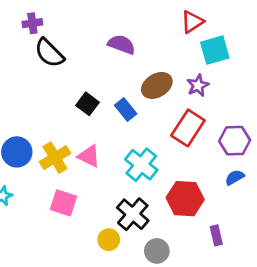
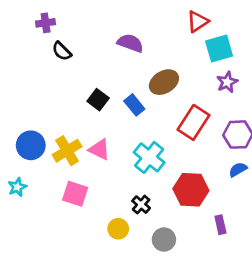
black semicircle: (49, 53) -> (62, 51), size x0.7
purple star: (198, 85) -> (227, 82), moved
black cross: (133, 214) -> (141, 205), size x0.6

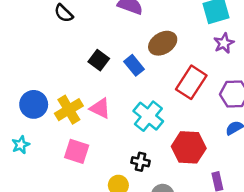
black cross: (141, 205) -> (141, 162), turned -30

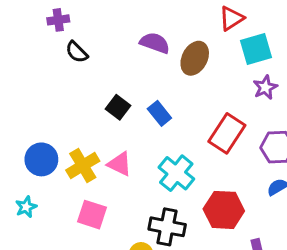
brown ellipse: (163, 43) -> (195, 58), moved, turned -32
black cross: (141, 162) -> (167, 227), size x1.6

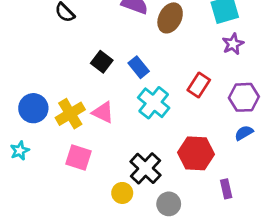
red rectangle: (227, 133) -> (199, 85), size x0.7
cyan cross: (176, 173) -> (154, 103), moved
black cross: (167, 227) -> (145, 168), turned 32

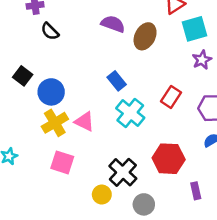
black square: (102, 62) -> (23, 76), moved
blue circle: (33, 108) -> (51, 92), moved

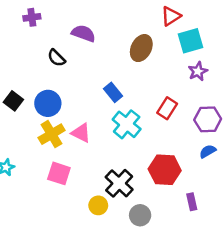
purple semicircle: (113, 24) -> (84, 33), moved
black semicircle: (50, 31) -> (56, 58), moved
black square: (23, 76) -> (13, 101), moved

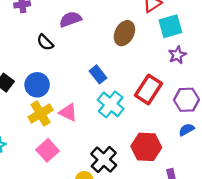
purple semicircle: (84, 33) -> (70, 19), turned -40
red rectangle: (167, 108) -> (149, 89), size x1.4
pink square: (59, 173) -> (47, 150), turned 30

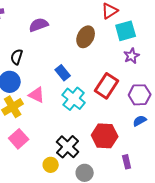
black semicircle: (45, 42) -> (17, 57), moved, turned 63
pink triangle: (68, 112) -> (37, 95), moved

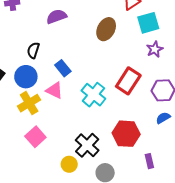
blue rectangle: (63, 73) -> (63, 68), moved

